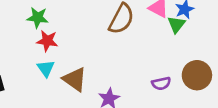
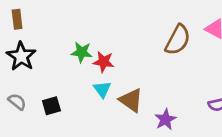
green star: (38, 18) -> (82, 52), moved

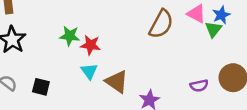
black square: (51, 106) -> (41, 87), turned 30

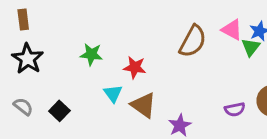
red star: (91, 45) -> (135, 67), moved
black square: (41, 87) -> (59, 111), turned 30

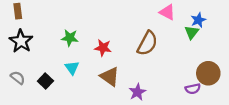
pink triangle: (232, 30) -> (167, 12), moved
brown semicircle: (193, 41) -> (147, 43), moved
cyan triangle: (113, 93) -> (72, 68), moved
purple semicircle: (235, 109) -> (193, 89), moved

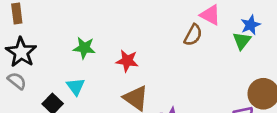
brown semicircle: (147, 43) -> (193, 35), moved, size x0.7
cyan triangle: (72, 68) -> (76, 87), moved
gray semicircle: (18, 78) -> (17, 81), moved

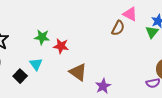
red star: (127, 61) -> (61, 46), moved

